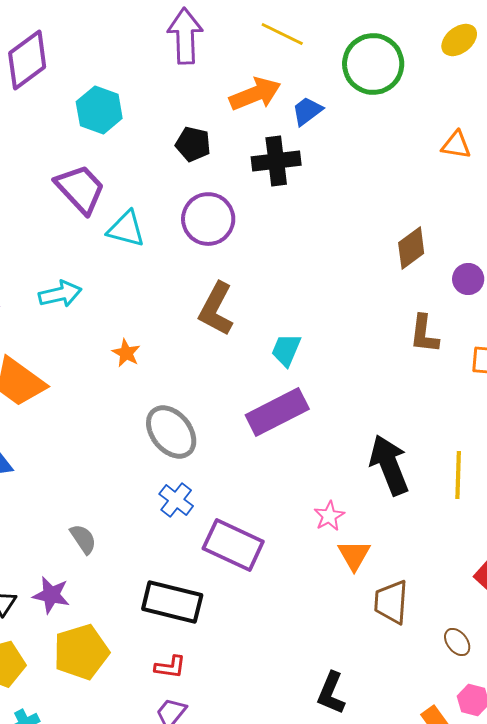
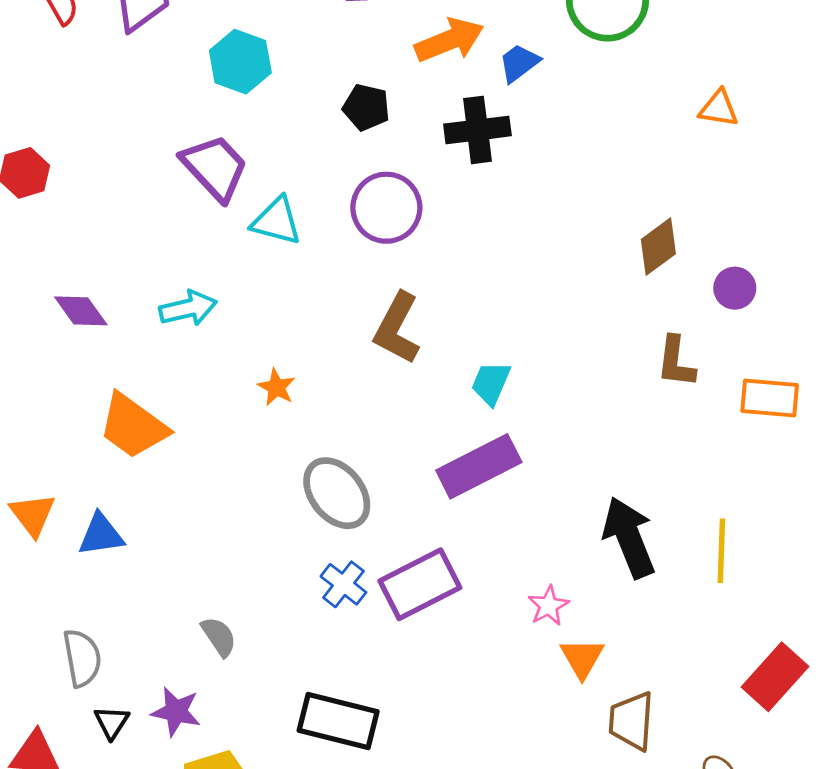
purple rectangle: (233, 545) -> (420, 584), moved, turned -52

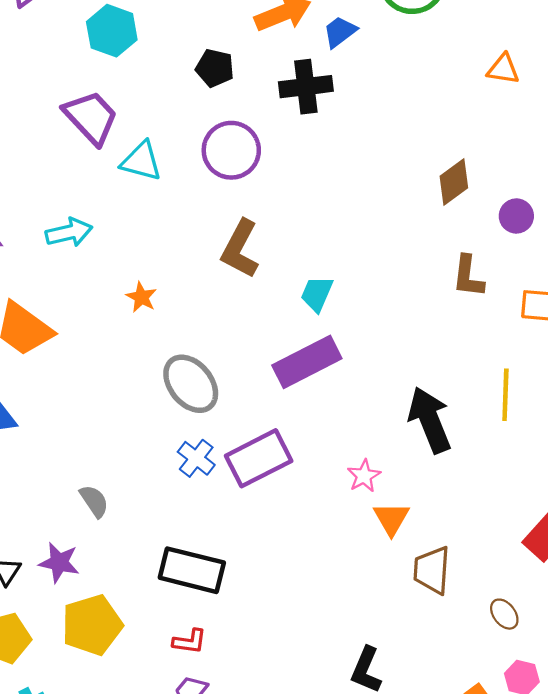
yellow line: (721, 551) -> (505, 395), moved

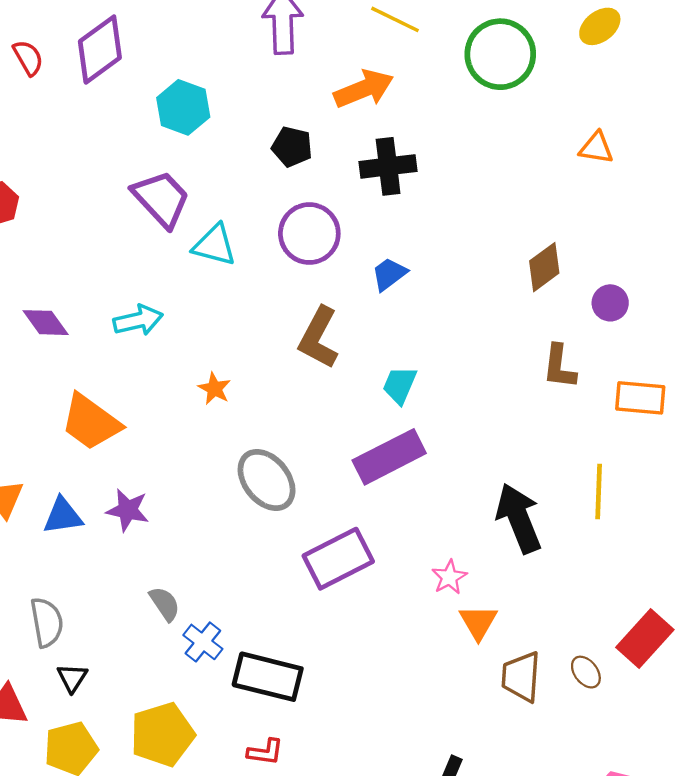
blue trapezoid: (340, 32) -> (389, 274), moved
blue cross: (196, 458) -> (203, 642), moved
purple star: (59, 562) -> (128, 510), moved
brown ellipse: (504, 614) -> (586, 672), moved

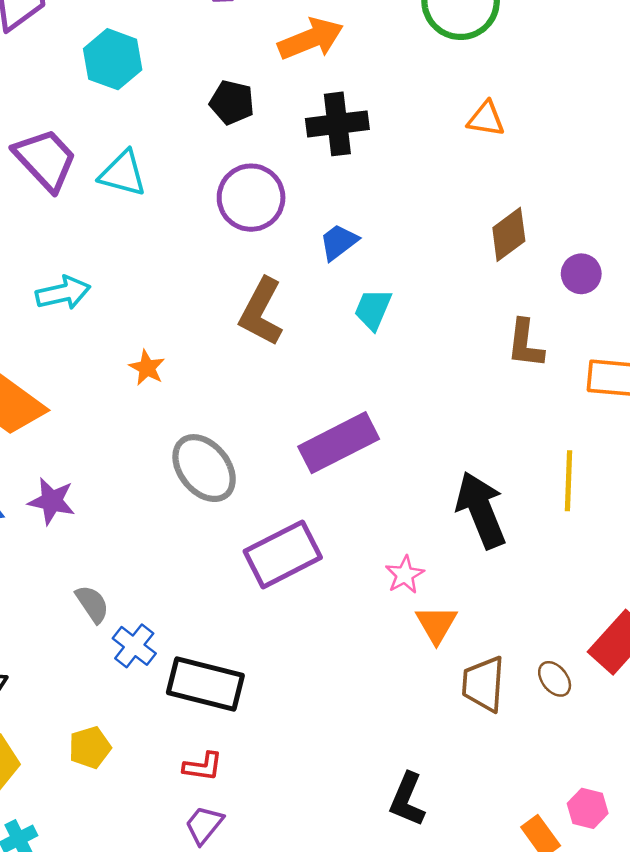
orange triangle: (596, 148) -> (486, 119), moved
purple trapezoid: (161, 199) -> (45, 159), moved
cyan triangle: (214, 245) -> (123, 173), moved
cyan trapezoid: (400, 385) -> (373, 309), moved
yellow pentagon: (162, 735) -> (90, 747), size x0.6

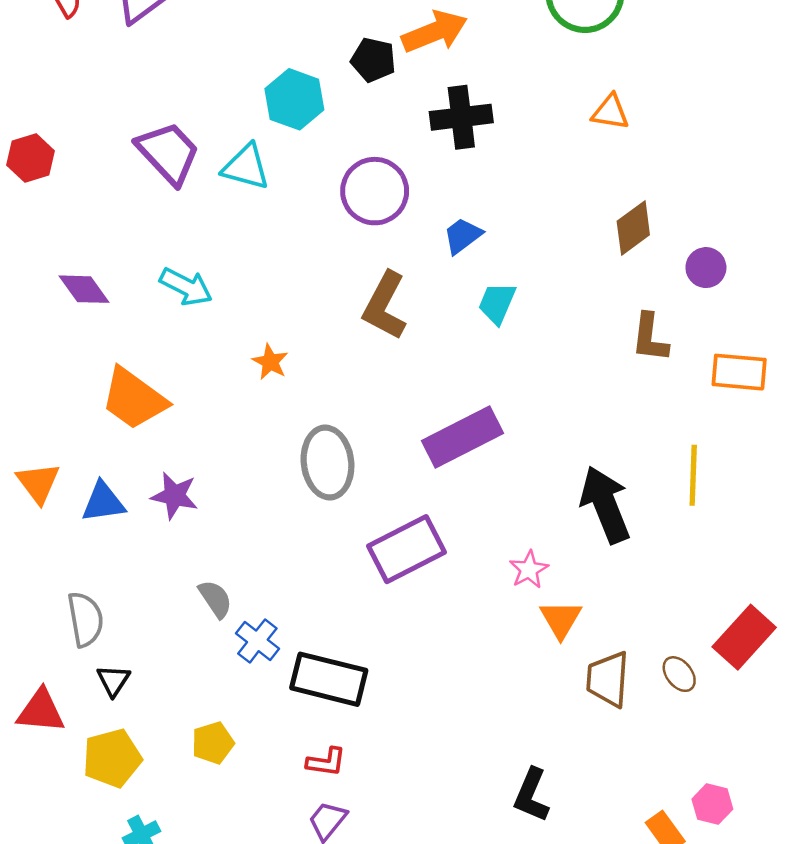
cyan hexagon: (113, 59) -> (294, 99), moved
black pentagon: (232, 102) -> (373, 60), moved
cyan arrow: (63, 293) -> (186, 287), turned 40
gray ellipse: (204, 468) -> (327, 463), turned 32

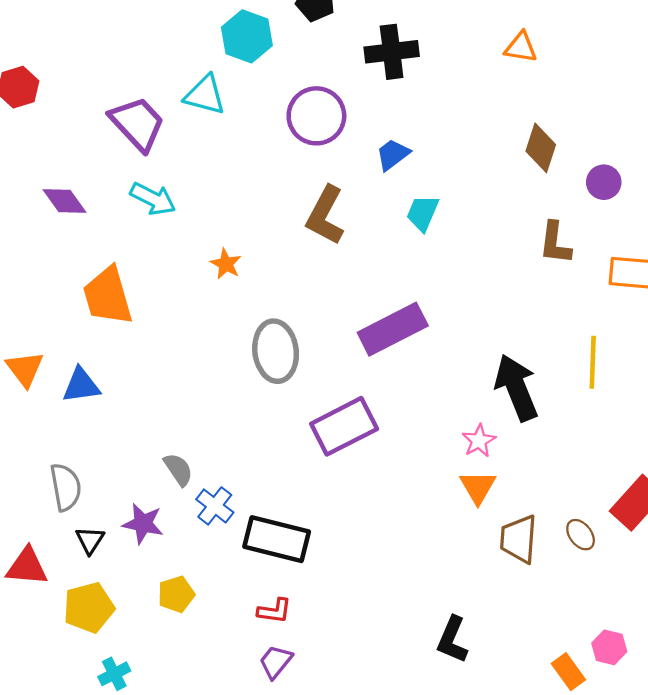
purple trapezoid: (168, 153) -> (137, 124), moved
brown diamond: (633, 228) -> (541, 148), turned -36
orange trapezoid: (134, 399) -> (108, 296), turned 38
purple star: (175, 496) -> (143, 524), moved
pink star: (529, 570) -> (479, 441), moved

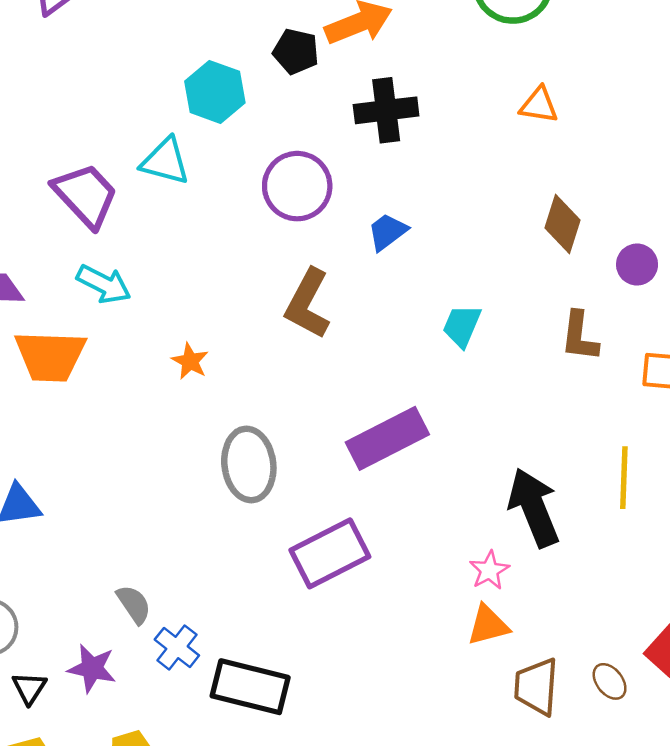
cyan trapezoid: (423, 213) -> (462, 326), moved
orange trapezoid: (108, 296) -> (50, 356), moved, turned -72
orange triangle: (478, 487) -> (488, 625), turned 45

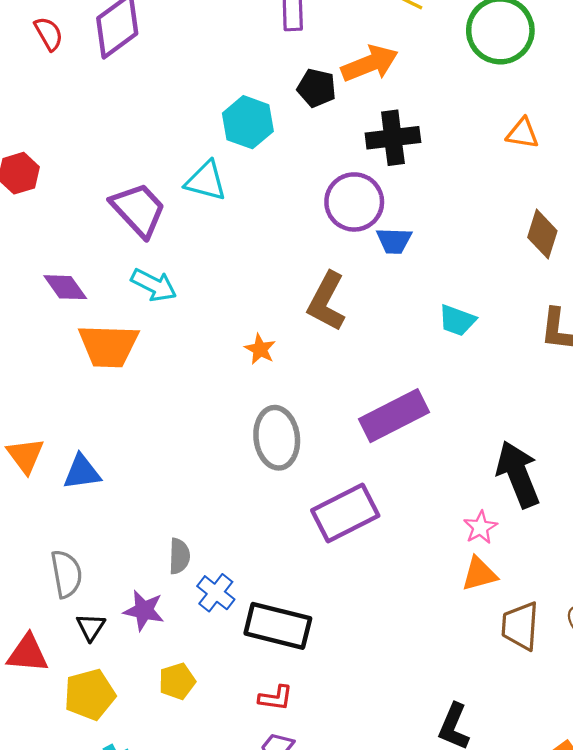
purple circle: (297, 186) -> (354, 202), moved
blue trapezoid: (387, 232) -> (394, 241), turned -141
cyan trapezoid: (462, 326) -> (457, 320), turned -93
orange star: (190, 361) -> (260, 349), moved
gray semicircle: (134, 604) -> (179, 556), turned 36

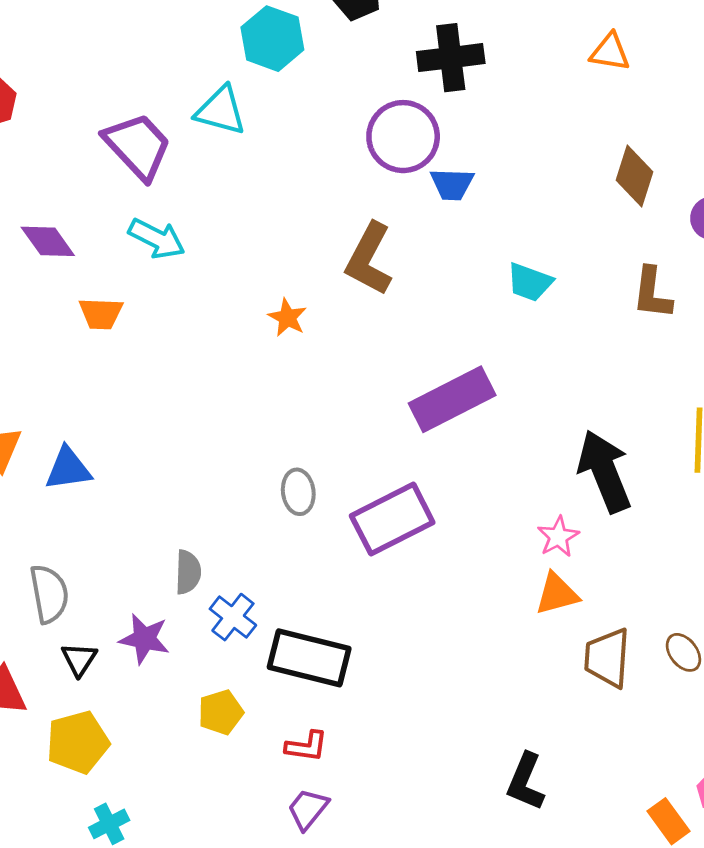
orange trapezoid: (108, 346) -> (101, 313), size x0.6
gray ellipse: (277, 438) -> (298, 492), moved, size x0.6
yellow pentagon: (177, 681) -> (221, 712), moved

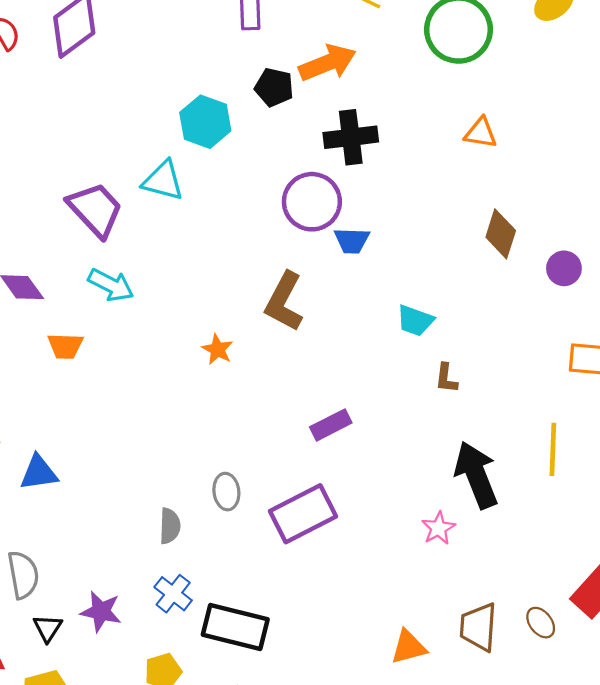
brown L-shape: (652, 293) -> (446, 378), moved, size x0.7
purple rectangle: (452, 399) -> (331, 425), moved, size x0.6
gray semicircle: (188, 572) -> (170, 526), moved
orange triangle: (557, 594) -> (409, 647), moved

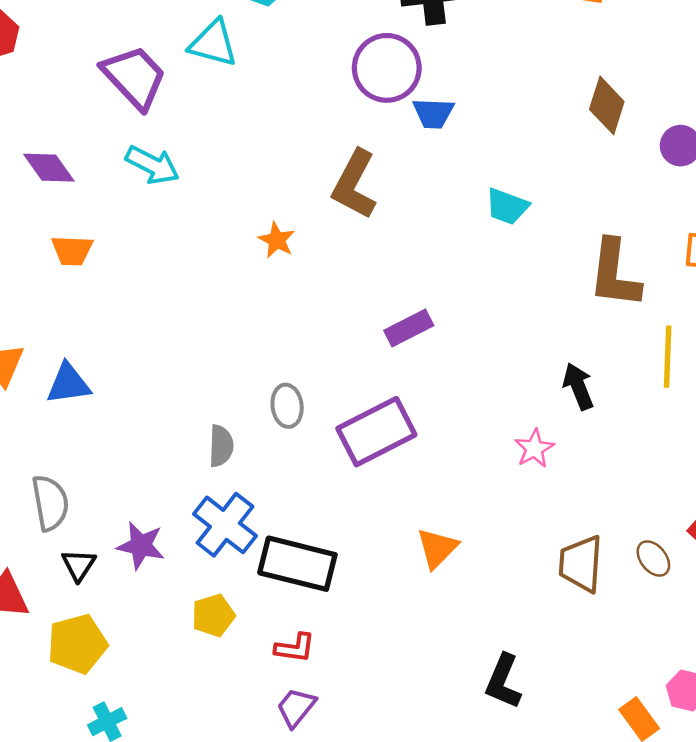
orange trapezoid: (65, 346) -> (72, 250), moved
brown L-shape: (446, 378) -> (615, 274), moved, size x2.0
black arrow: (476, 475) -> (578, 386), size x0.6
blue cross: (173, 594) -> (225, 525), size x1.4
orange triangle: (409, 647) -> (437, 548), moved, turned -30

